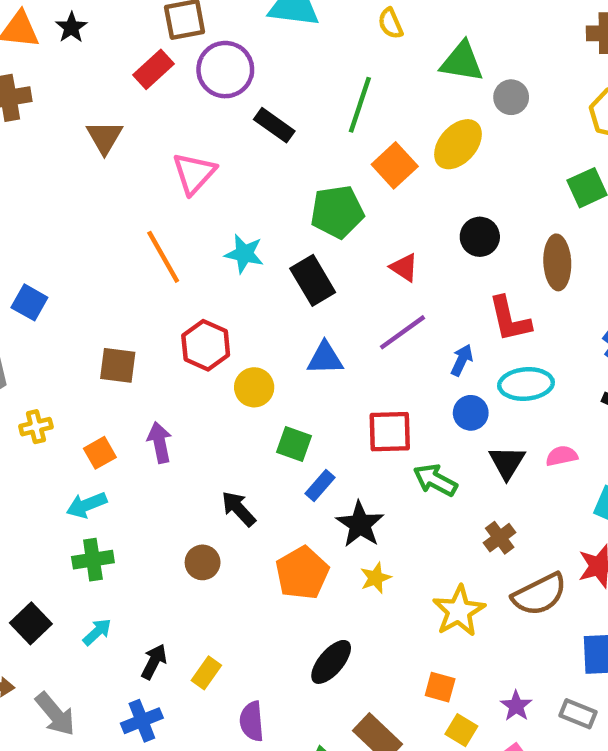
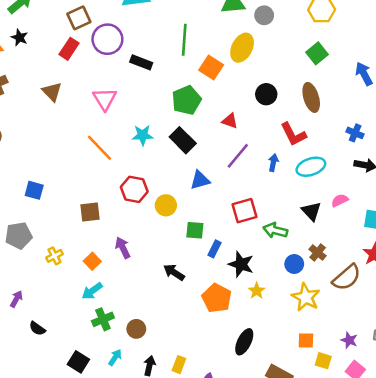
blue circle: (471, 413) -> (294, 264), moved
brown circle: (203, 562) -> (136, 329), moved

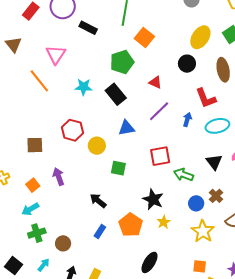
yellow ellipse: (242, 48) -> (200, 37), moved
orange line: (100, 148) -> (39, 81), moved
blue rectangle: (214, 249) -> (100, 232), moved

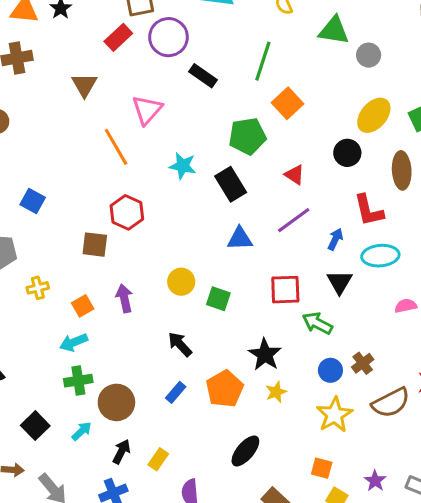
red hexagon: (72, 130) -> (127, 212), moved
yellow circle: (97, 146) -> (181, 282), moved
black triangle: (214, 162) -> (340, 282), moved
brown circle: (63, 243) -> (116, 402), size x1.5

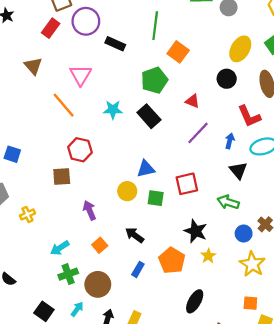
blue triangle: (240, 239) -> (146, 169), moved
red square: (285, 290) -> (187, 184), moved
orange square: (83, 306) -> (100, 245), moved

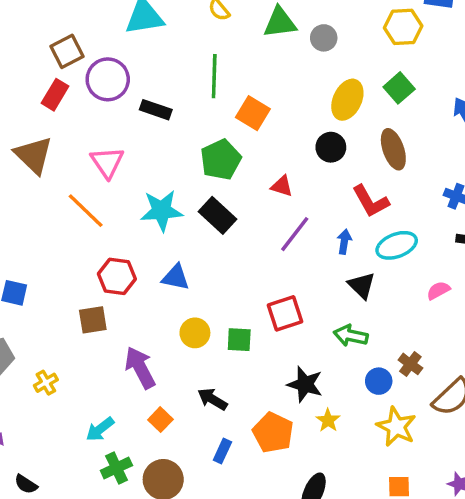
brown triangle: (33, 66) -> (34, 155), size x1.4
cyan star: (113, 110) -> (162, 211), size x1.4
blue triangle: (146, 169) -> (176, 277), moved, turned 30
purple arrow: (90, 210) -> (140, 368), size x1.4

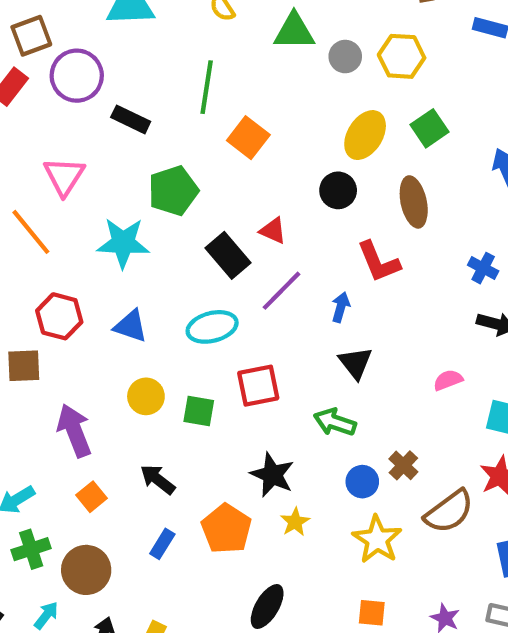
yellow hexagon: (403, 27) -> (402, 56), moved
green pentagon: (221, 160) -> (173, 191), moved
black rectangle: (218, 215) -> (228, 255), moved
cyan ellipse: (397, 245) -> (212, 327), moved

